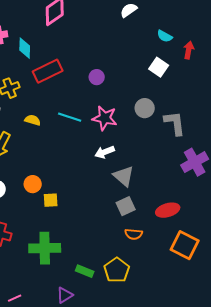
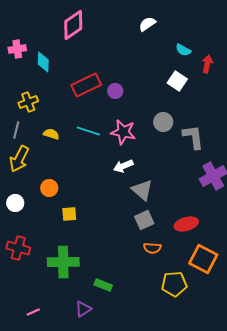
red rectangle: (48, 71) -> (86, 85), moved
orange circle: (33, 184) -> (49, 188), moved
yellow pentagon: (117, 270) -> (174, 284), moved, turned 30

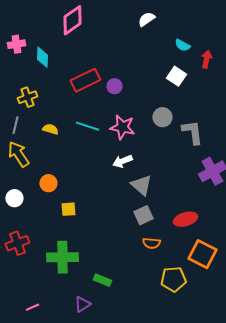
yellow arrow: (19, 159) -> (18, 154), turned 120
red cross: (18, 248) -> (17, 243), turned -35

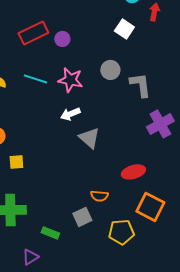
gray square: (143, 215) -> (82, 217), moved

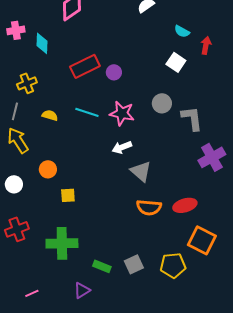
orange semicircle: (99, 196) -> (149, 207), moved, size x1.4
gray square: (82, 217) -> (134, 264), moved

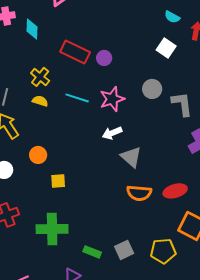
red rectangle: (85, 66) -> (75, 52), turned 52
yellow cross: (27, 83) -> (40, 77), moved, turned -30
pink star: (122, 113) -> (112, 99), turned -30

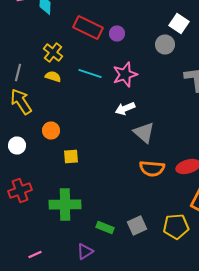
gray circle: (152, 89) -> (165, 44), moved

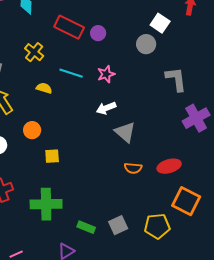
pink star: (125, 74) -> (106, 74), size x0.7
yellow semicircle: (53, 76) -> (44, 88), moved
orange semicircle: (152, 168) -> (133, 168), size x0.7

